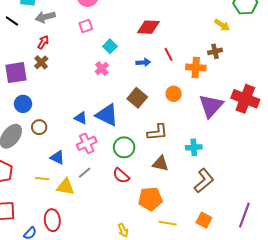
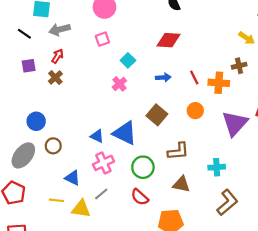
red line: (169, 54) -> (194, 77), moved
purple square: (16, 73) -> (29, 66), moved, size x0.6

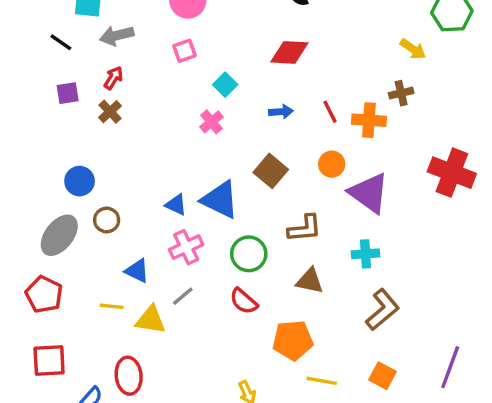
purple triangle: (235, 123) -> (369, 193), moved, turned -36

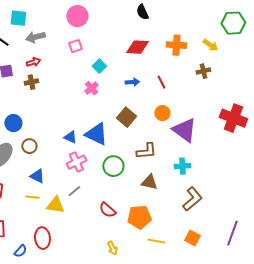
red arrow: (113, 78) -> (33, 62), turned 40
brown cross: (110, 112) -> (31, 82), turned 32
orange cross: (369, 120) -> (176, 45), moved
blue triangle: (137, 271) -> (37, 176), moved
red semicircle: (244, 301) -> (107, 210), moved

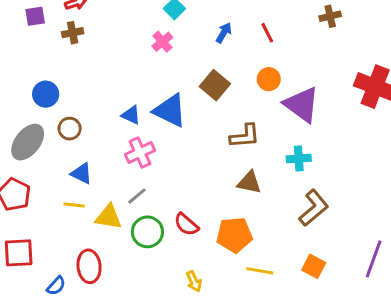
blue arrow: (132, 82) -> (224, 33), turned -56
green circle: (113, 166) -> (147, 232), moved

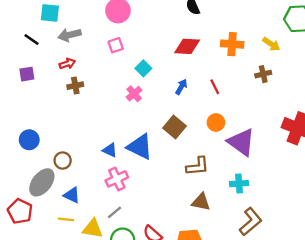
purple square: (35, 16) -> (27, 74), moved
brown cross: (73, 33) -> (75, 86), moved
blue circle: (46, 94) -> (29, 140), moved
gray ellipse: (28, 142) -> (42, 182), moved

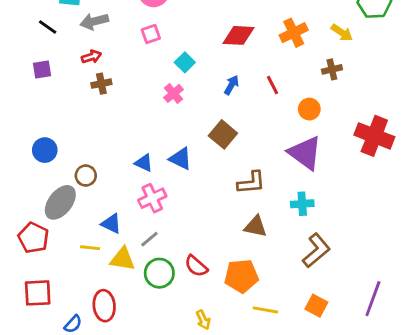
orange cross: (232, 44) -> (294, 33), turned -30
orange circle: (216, 122) -> (309, 109), moved
blue triangle: (140, 147) -> (181, 159), size x0.7
blue triangle: (72, 195) -> (111, 224), moved

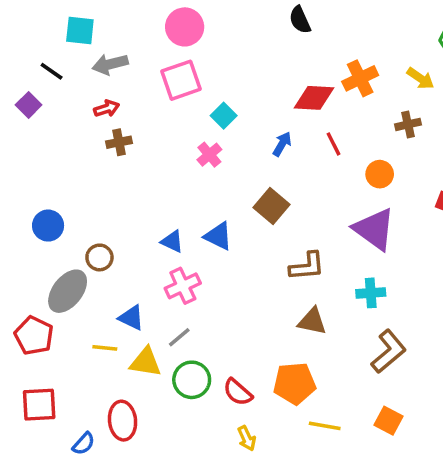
pink square: (151, 34) -> (181, 80), size x1.6
red diamond: (239, 35) -> (314, 98), moved
purple square: (42, 69) -> (29, 105), moved, turned -36
red semicircle: (196, 266) -> (238, 392), moved

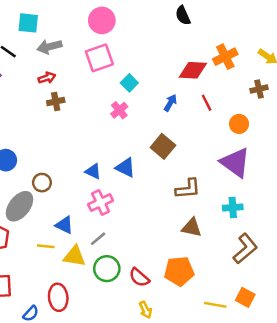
yellow line: (325, 426) -> (215, 305), moved

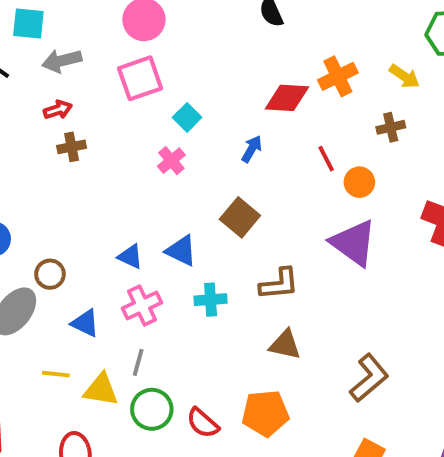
red line: (207, 103) -> (326, 159), moved
cyan cross: (233, 208) -> (211, 300), moved
blue triangle: (64, 225) -> (85, 323), moved
gray line: (98, 239) -> (138, 362), turned -35

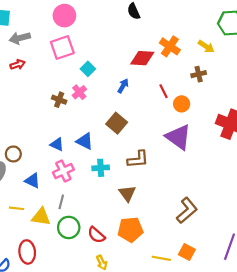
orange cross: (338, 76) -> (170, 46), turned -30
brown cross: (72, 147) -> (59, 100), moved, turned 32
brown triangle: (285, 345) -> (127, 193), moved, turned 42

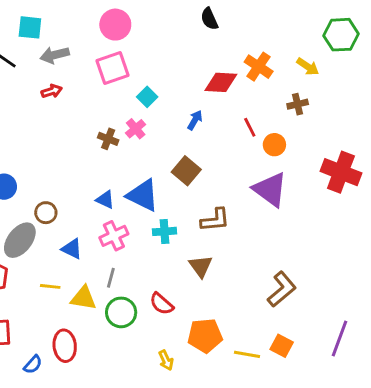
blue triangle: (85, 141) -> (143, 195), size x1.4
orange pentagon: (130, 230) -> (205, 336), moved
red semicircle: (96, 235) -> (162, 304), moved

